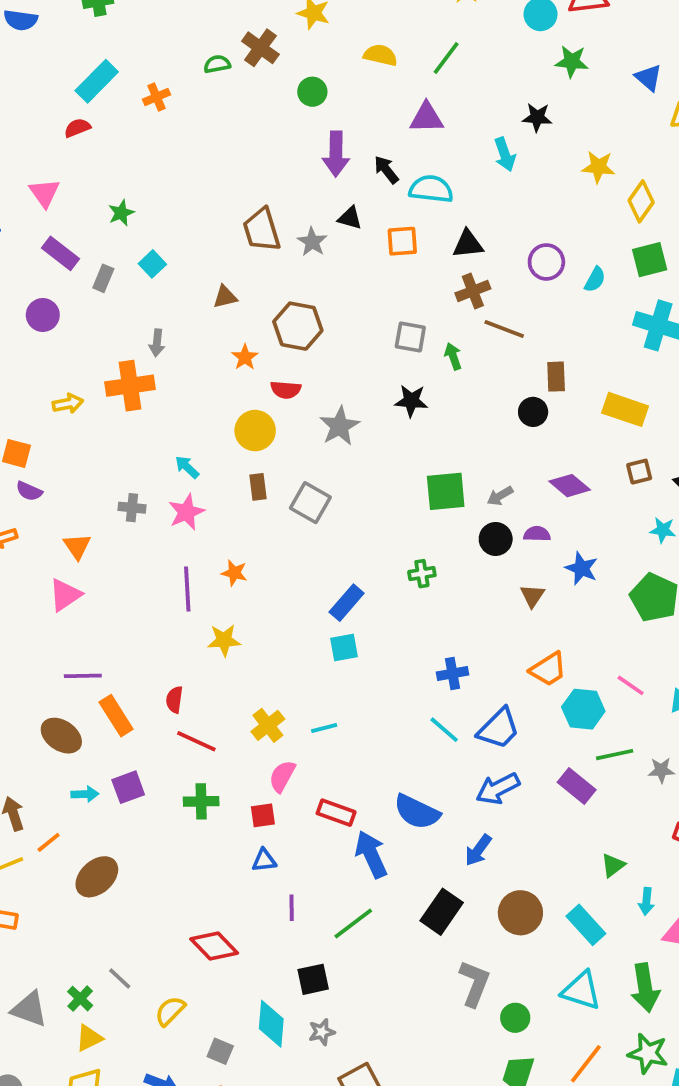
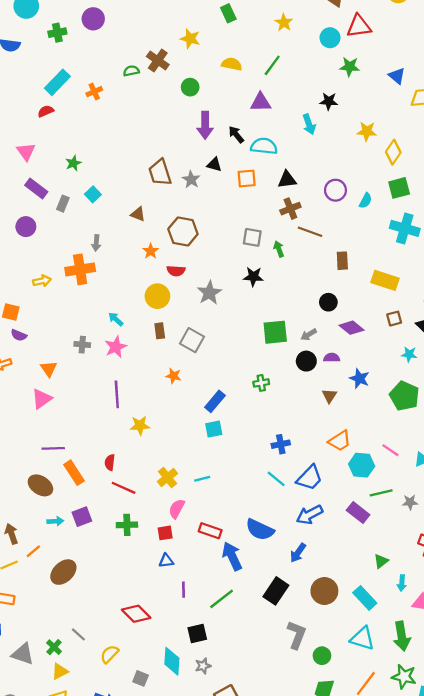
brown triangle: (225, 297) -> (138, 214), turned 35
black circle: (533, 412) -> (328, 302), moved
orange star: (234, 573) -> (173, 376), moved

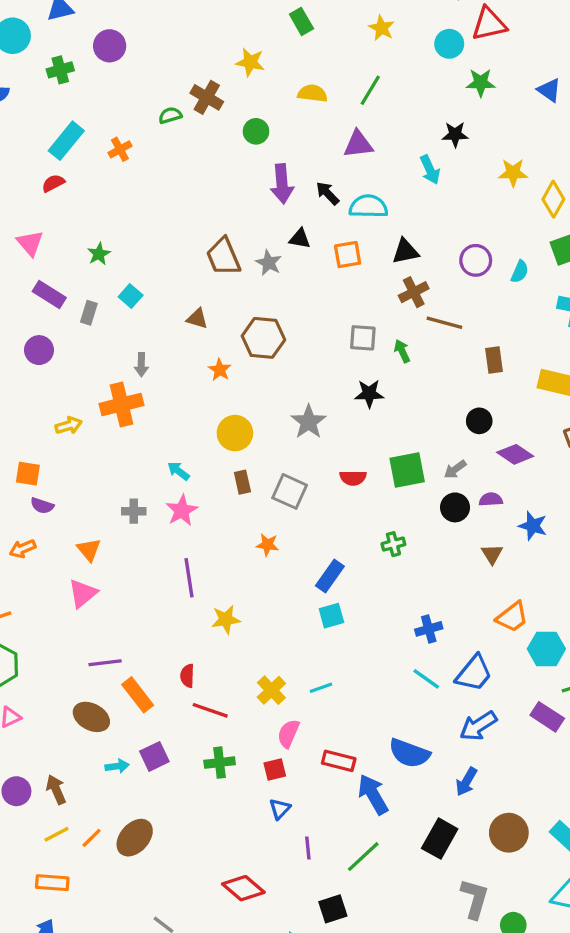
red semicircle: (176, 271) -> (353, 478), moved
orange line: (33, 551) -> (92, 838), moved
blue triangle: (166, 561) -> (280, 809), turned -35

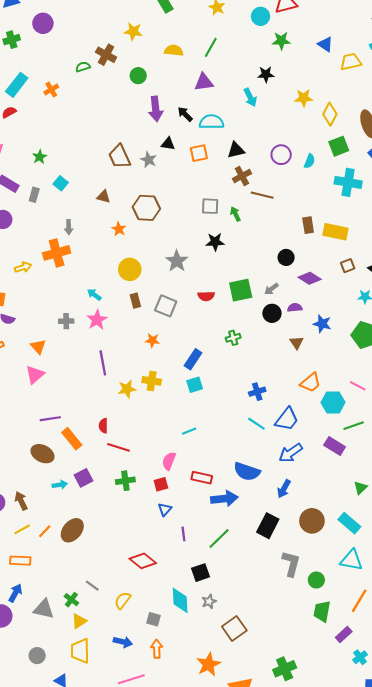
brown rectangle: (494, 360) -> (308, 225), moved
yellow cross: (271, 690) -> (152, 381), moved, turned -36
blue arrow: (373, 794) -> (224, 499), turned 115

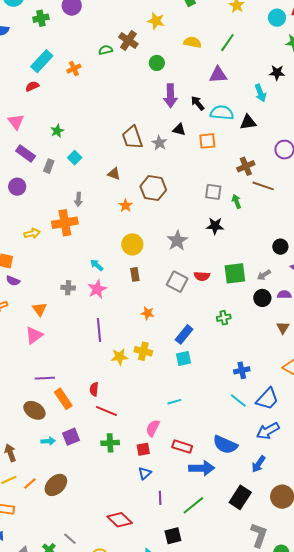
black triangle: (236, 150) -> (248, 122), moved
gray square: (166, 306) -> (177, 282), moved

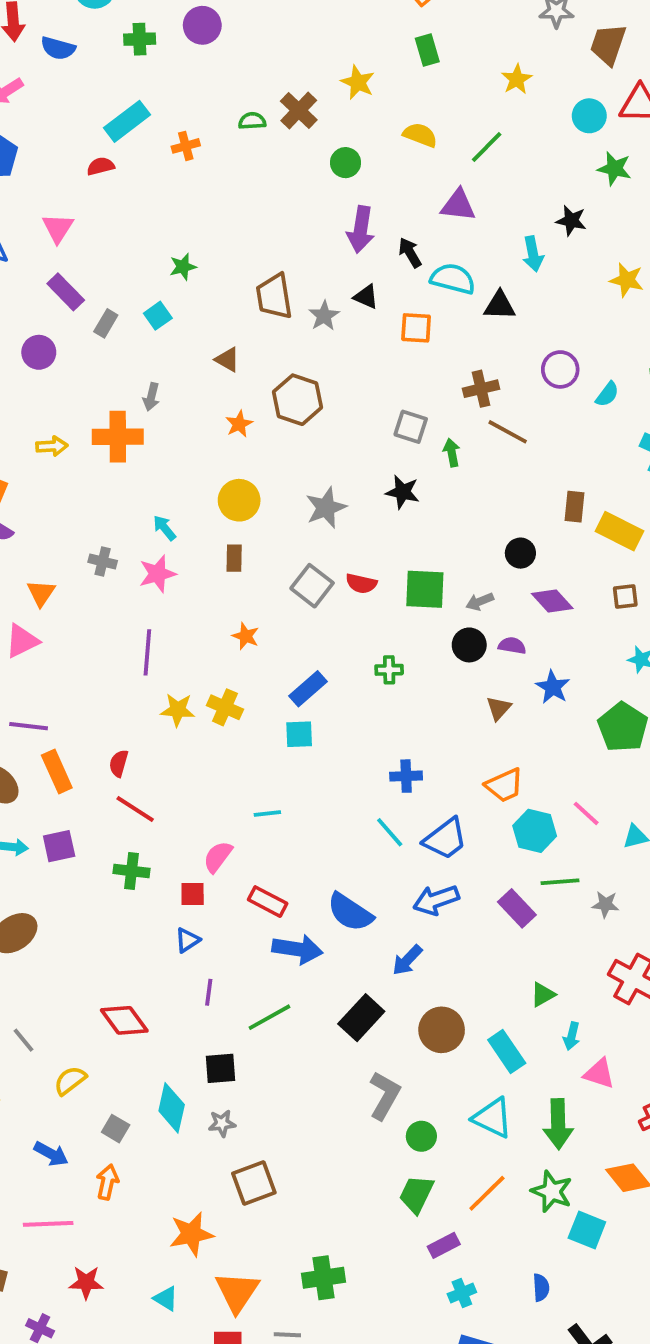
green star: (57, 131) -> (183, 267), moved

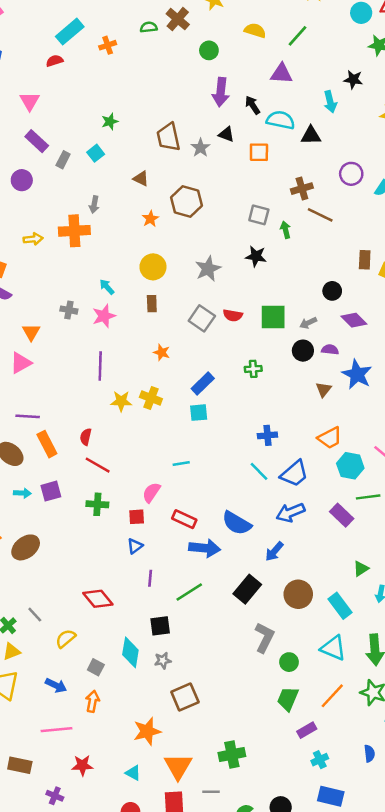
blue star: (553, 687) -> (357, 374), size x1.4

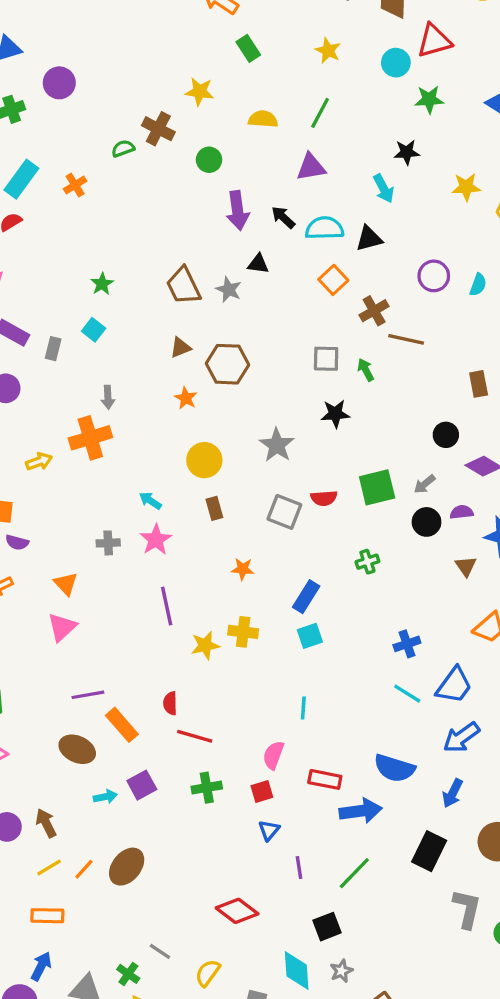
orange square: (259, 152) -> (333, 280), moved, turned -30
brown triangle: (141, 179) -> (180, 348), moved, turned -35
cyan line: (181, 464) -> (303, 708), turned -63

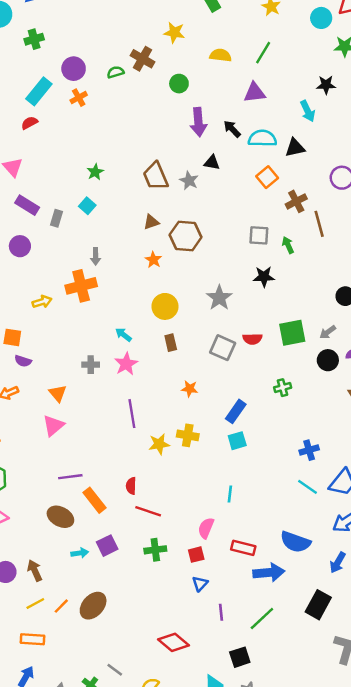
purple circle: (59, 83) -> (74, 69), moved
brown line: (406, 339) -> (319, 224), turned 60

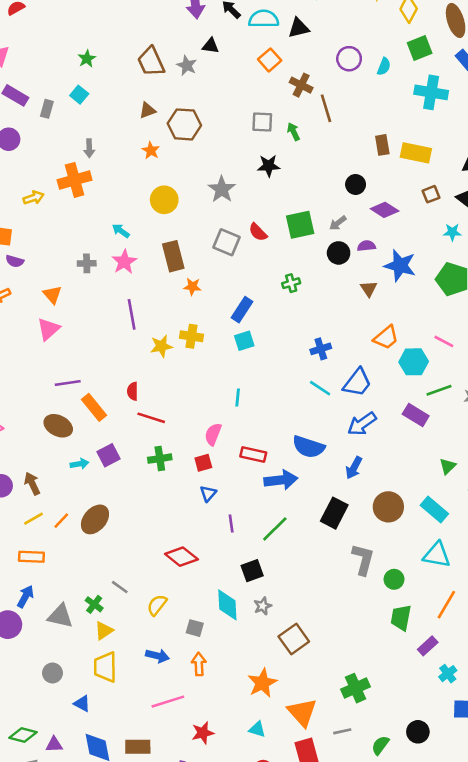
brown cross: (296, 201) -> (301, 85), turned -35
red semicircle: (252, 339) -> (258, 232), turned 48
brown rectangle: (171, 343) -> (173, 256), moved, size x1.6

